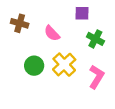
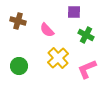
green circle: (34, 66) -> (19, 66), moved
pink L-shape: (97, 77) -> (87, 69), turned -145

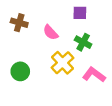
green cross: (86, 35) -> (83, 42), moved
pink L-shape: (87, 69) -> (94, 75), turned 60

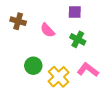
yellow cross: (62, 63) -> (59, 77), moved
green circle: (20, 71) -> (33, 66), moved

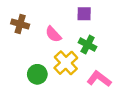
yellow cross: (59, 77) -> (66, 63), moved

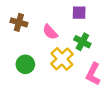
green circle: (37, 74) -> (25, 64), moved
pink L-shape: (99, 79) -> (93, 74), turned -100

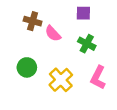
brown cross: (19, 22) -> (33, 21), moved
yellow cross: (62, 59) -> (61, 80), moved

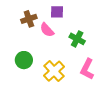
purple square: (83, 13) -> (57, 12), moved
brown cross: (33, 21) -> (29, 19), turned -35

